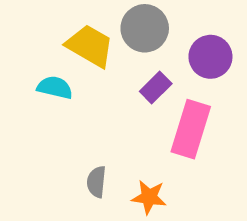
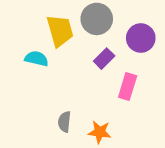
yellow trapezoid: (90, 46) -> (60, 31), turned 44
pink rectangle: (191, 129) -> (128, 86), size x0.7

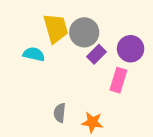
gray circle: (97, 19) -> (84, 32), moved
purple circle: (141, 38) -> (131, 49), moved

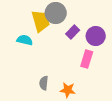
gray circle: (84, 32) -> (56, 13), moved
purple rectangle: (96, 54) -> (73, 32), moved

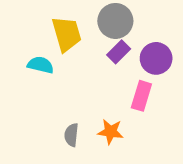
gray circle: (56, 13) -> (115, 21), moved
orange star: (68, 90) -> (110, 132), moved

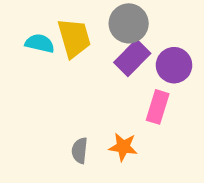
purple rectangle: (119, 52) -> (132, 58), size x1.4
cyan semicircle: (41, 65) -> (40, 43), moved

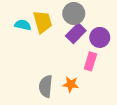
gray semicircle: (80, 150) -> (46, 86), size x1.5

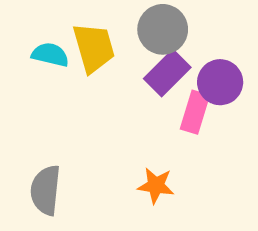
pink rectangle: (90, 61) -> (195, 112), moved
gray semicircle: (46, 86) -> (46, 190), moved

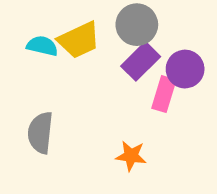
yellow trapezoid: (94, 48) -> (79, 40), turned 81
gray semicircle: (46, 190) -> (40, 133), moved

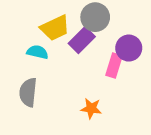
cyan semicircle: (42, 46) -> (37, 52), moved
purple rectangle: (141, 61) -> (82, 40), moved

